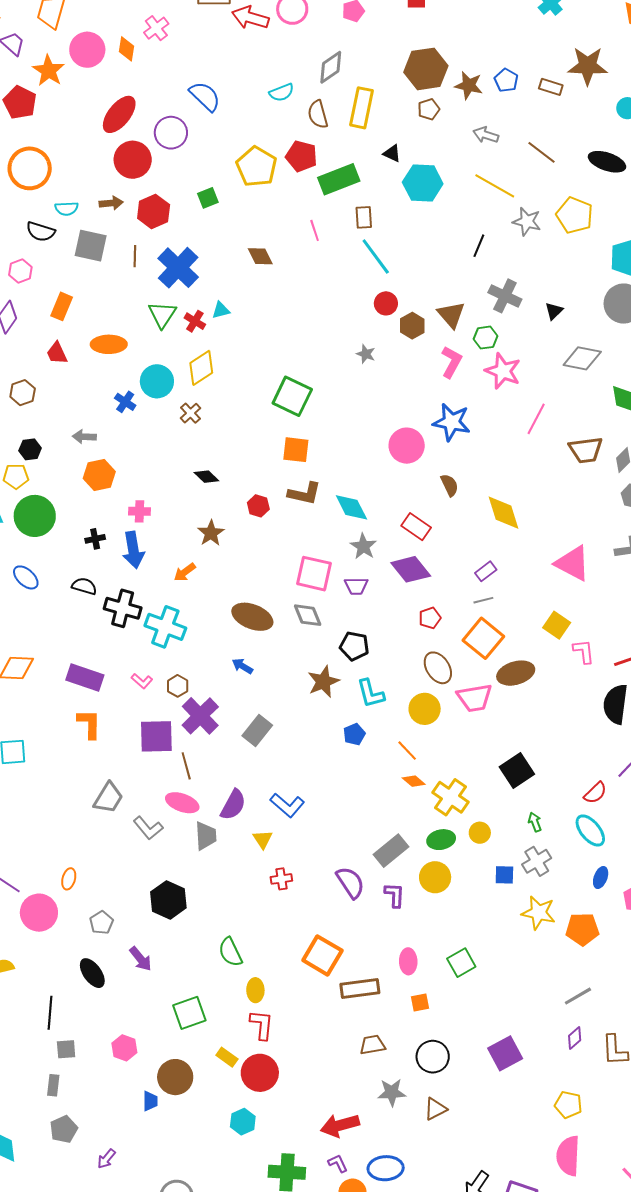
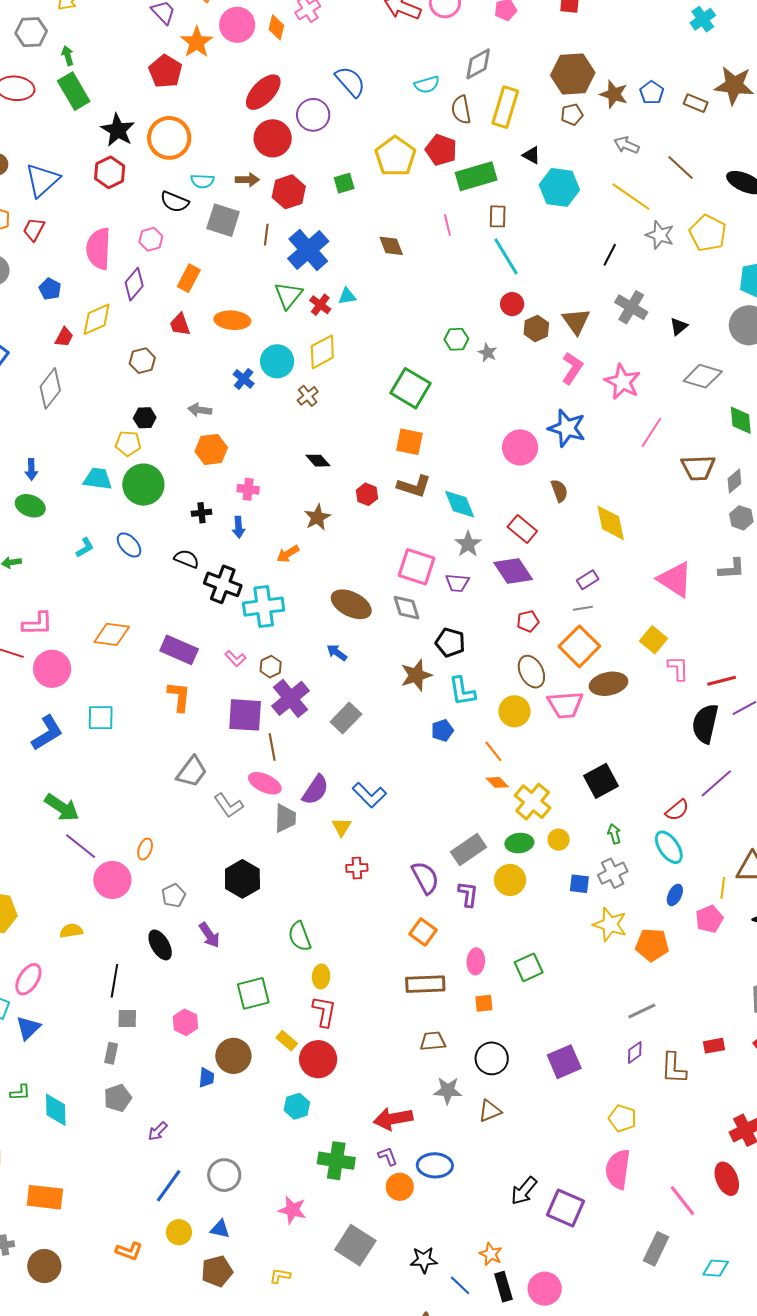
green hexagon: (486, 338) -> (456, 339), moved
blue arrow: (133, 550) -> (239, 527), size x0.6
cyan cross: (165, 627) -> (264, 607), turned -33
orange square: (322, 955) -> (423, 932), moved, size x0.7

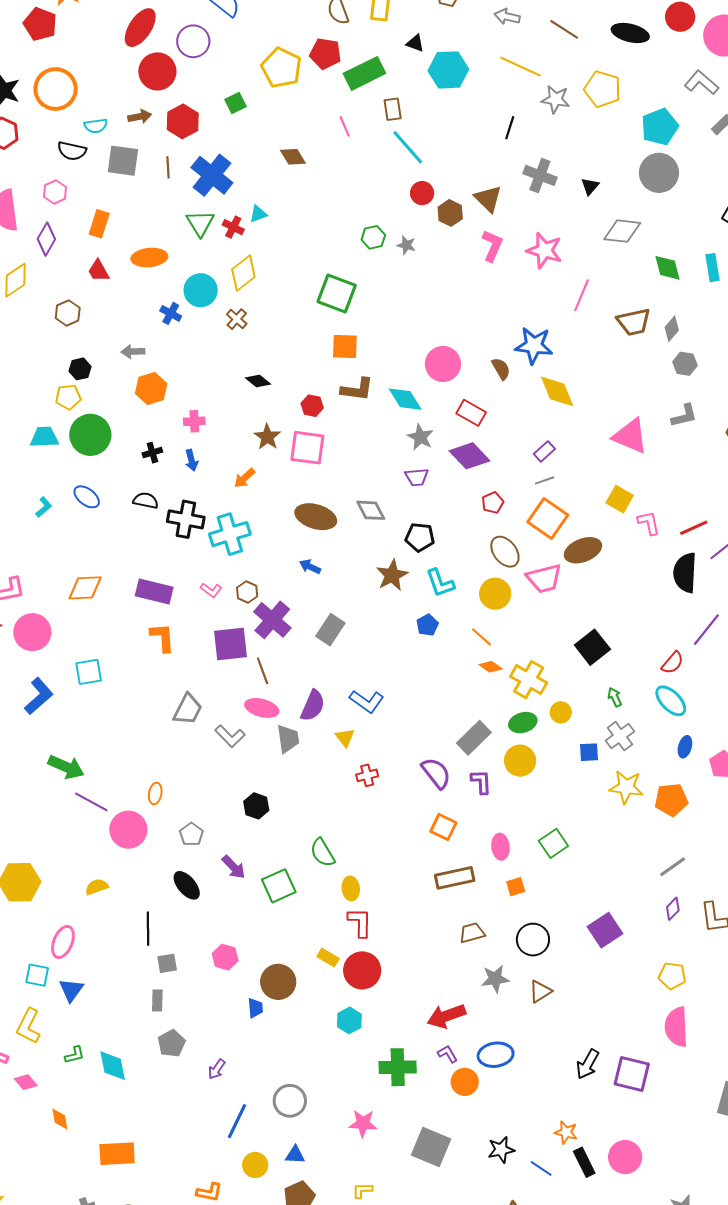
blue star: (567, 428) -> (534, 346), moved
pink circle: (520, 447) -> (443, 364), moved
pink square: (416, 567) -> (307, 448), moved
black hexagon: (242, 879) -> (256, 806), size x0.7
green square: (253, 993) -> (279, 886), moved

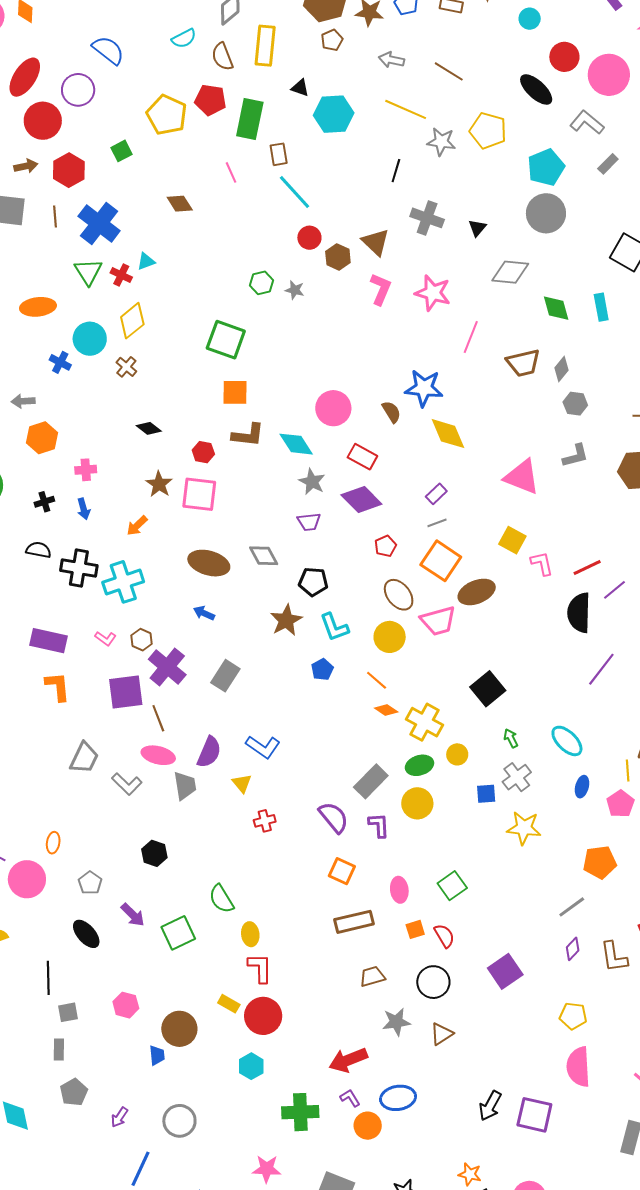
black ellipse: (630, 33) -> (536, 89), moved, turned 30
green rectangle: (364, 73) -> (250, 119), turned -51
red semicircle: (673, 663) -> (444, 936), moved, turned -70
orange pentagon: (671, 800) -> (600, 862), moved
gray circle: (290, 1101) -> (179, 1121), moved

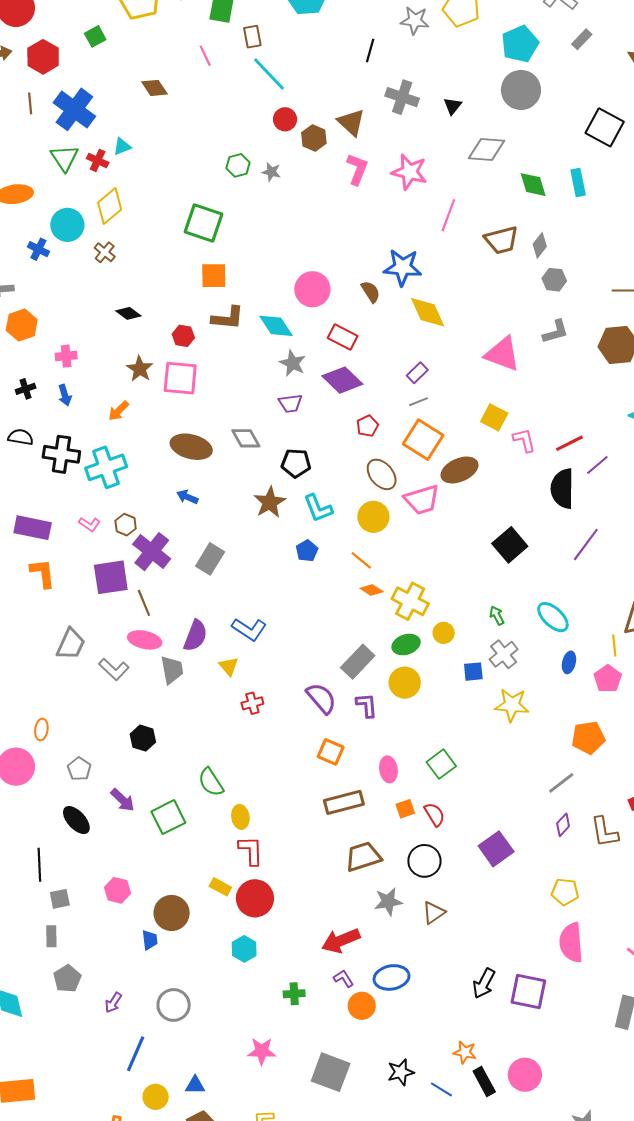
black square: (488, 689) -> (510, 545), moved
brown trapezoid: (372, 976) -> (363, 857), size x1.4
green cross: (300, 1112) -> (294, 994), size x0.6

